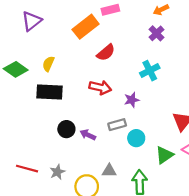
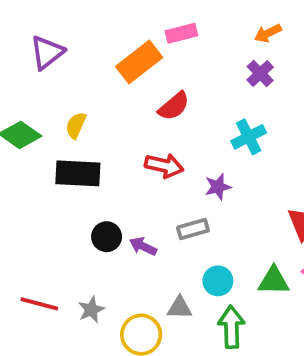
cyan circle: (136, 138) -> (218, 281), moved
green triangle: (164, 155) -> (274, 281), turned 36

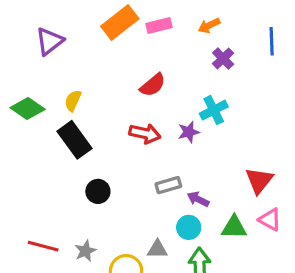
orange arrow: (268, 33) -> (209, 26), moved
orange rectangle: (139, 62) -> (120, 22), moved
black rectangle: (78, 173) -> (74, 140), turned 51
purple star: (218, 187) -> (189, 132), moved
purple arrow: (143, 246) -> (198, 199), moved

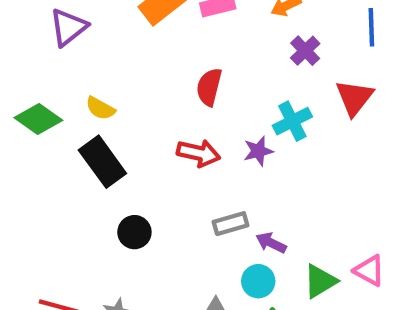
red semicircle: (153, 85) -> (209, 87), turned 144
yellow semicircle: (73, 101) -> (100, 108), turned -85
red triangle: (259, 180) -> (354, 98), moved
green triangle: (234, 227) -> (320, 281), turned -32

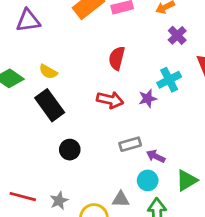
purple triangle: (68, 27) -> (28, 21), turned 30

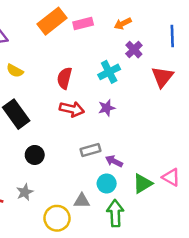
red semicircle: (117, 58) -> (64, 78), moved
yellow semicircle: (48, 72) -> (15, 71), moved
cyan cross: (169, 80) -> (109, 72), moved
gray star: (59, 201) -> (25, 192), moved

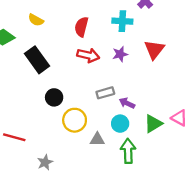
cyan cross: (109, 72) -> (122, 21), turned 30
red triangle: (162, 77) -> (154, 50), moved
gray star: (25, 192) -> (45, 162), moved
yellow circle: (57, 218) -> (75, 120), moved

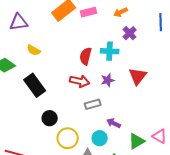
red semicircle: (81, 27) -> (86, 56), moved
gray rectangle: (105, 93) -> (93, 104), moved
cyan circle: (120, 124) -> (100, 138), moved

